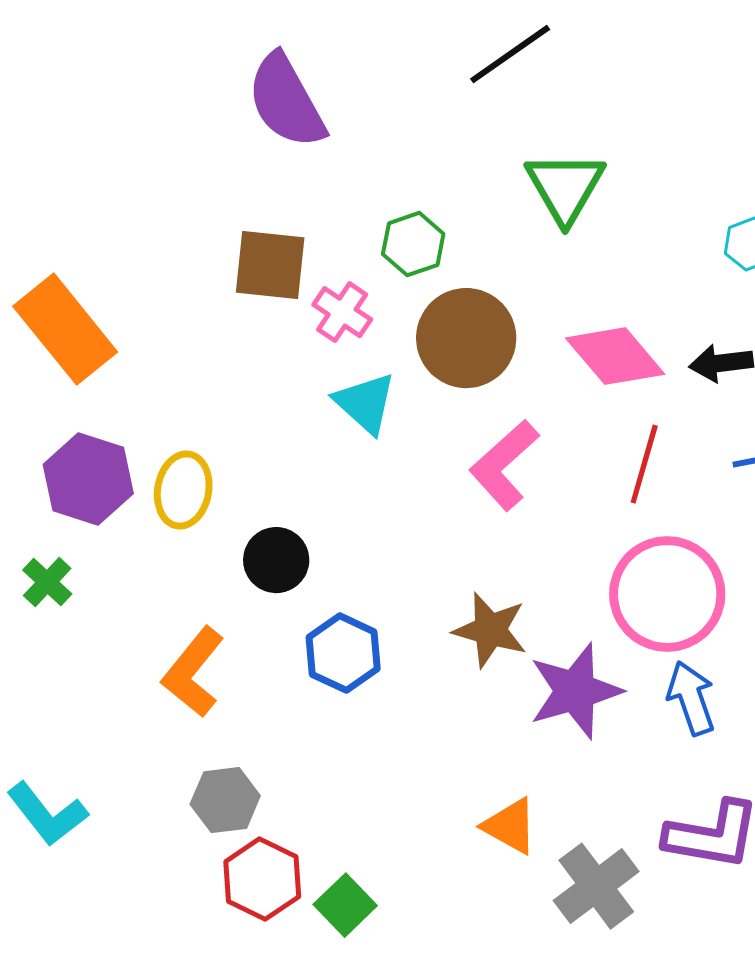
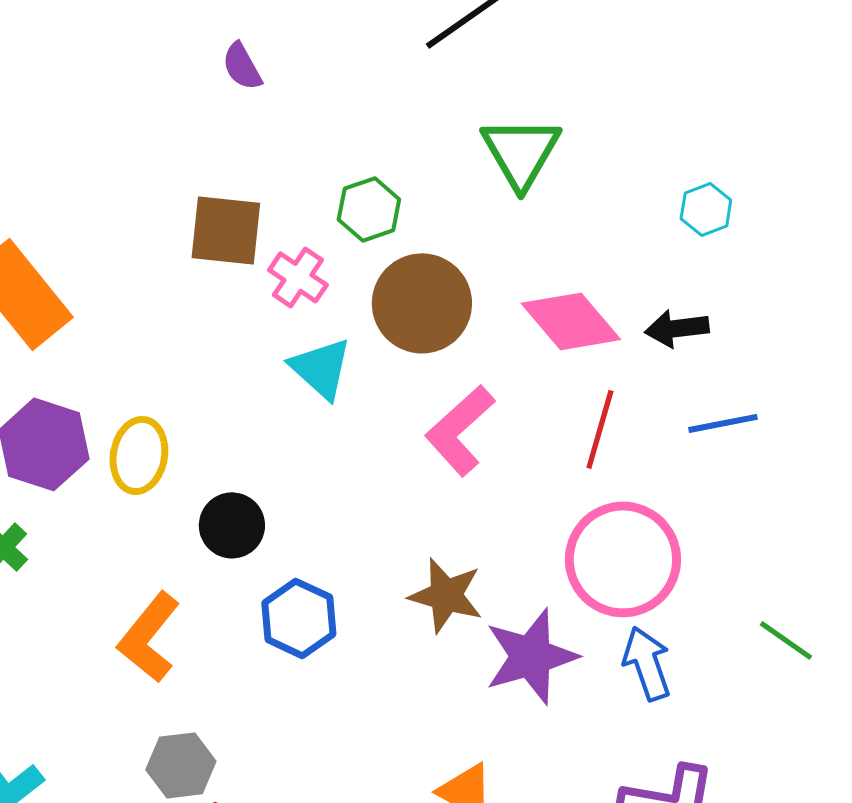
purple semicircle: (286, 101) -> (242, 66), size x0.5

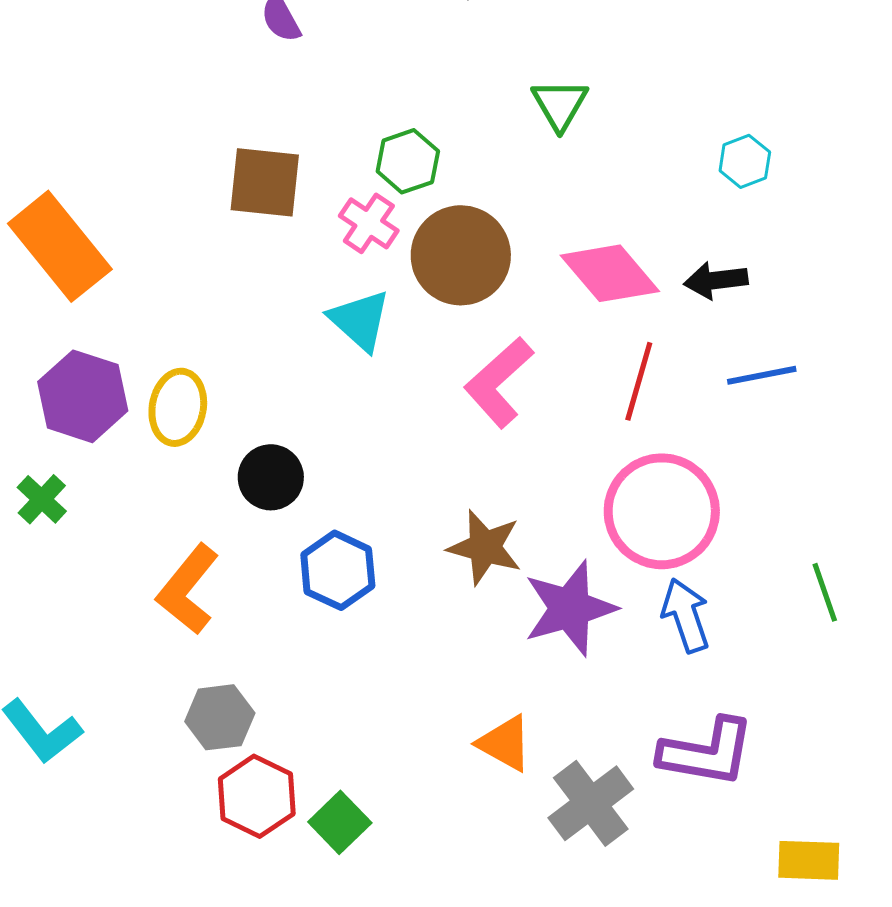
green triangle: (521, 152) -> (560, 104), size x0.7
pink cross: (298, 277) -> (369, 223), moved
green line: (786, 640) -> (825, 592), turned 36

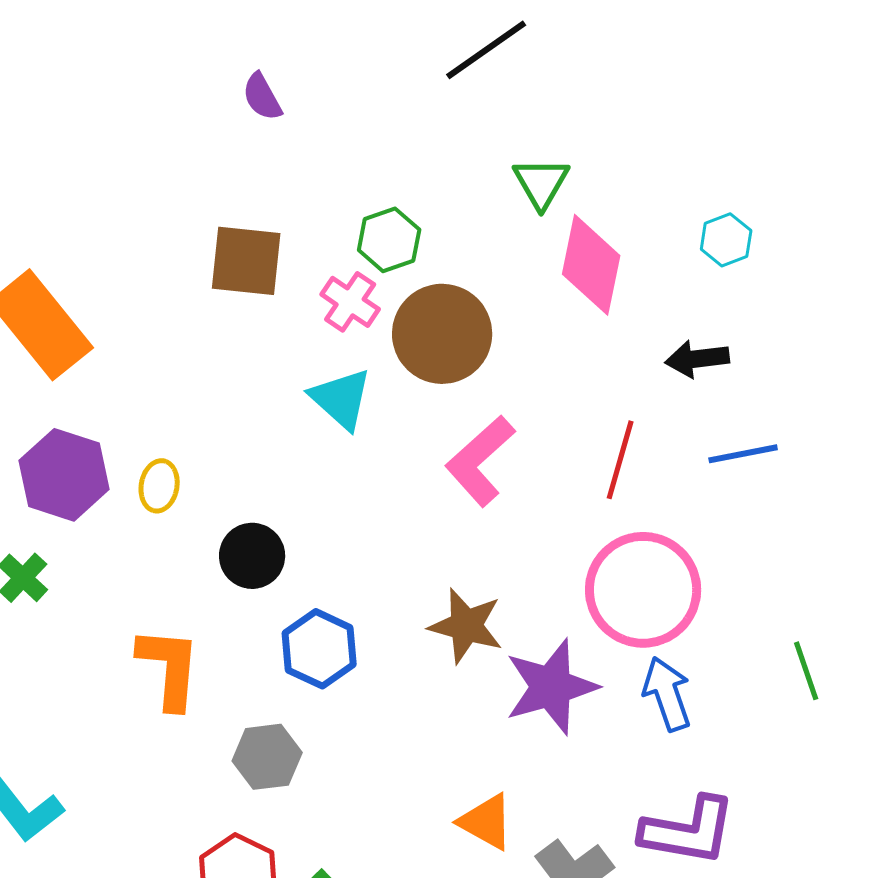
pink diamond: (610, 273) -> (591, 265), moved, turned 52
yellow ellipse: (178, 407) -> (159, 486), size x0.7
orange L-shape: (188, 589) -> (169, 668), turned 146
gray hexagon: (220, 717) -> (267, 757), moved

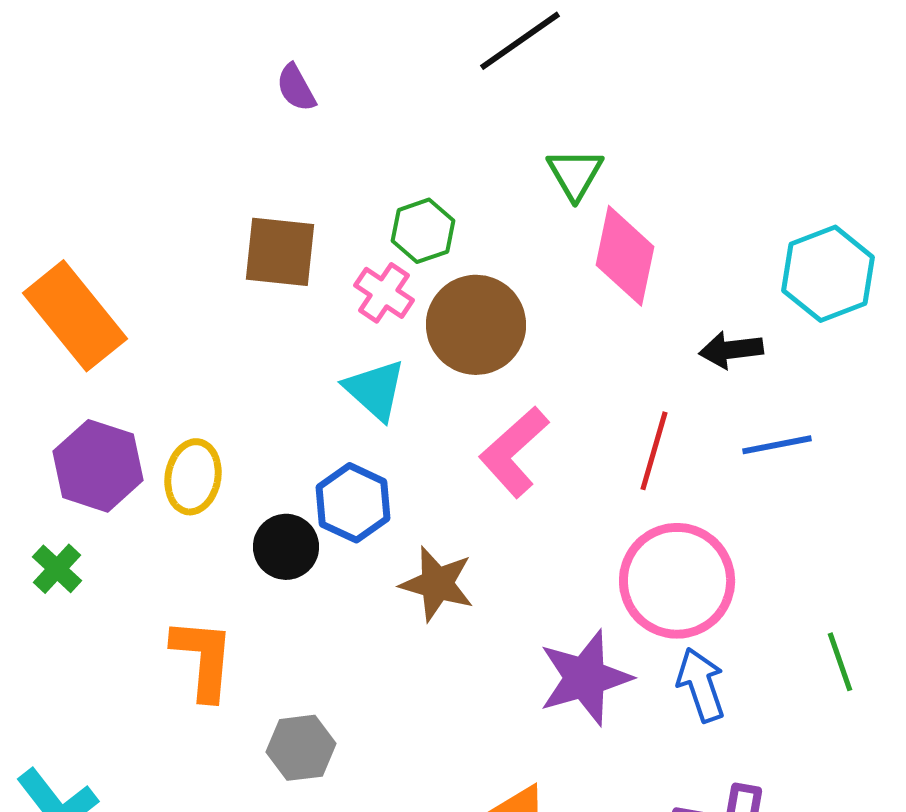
cyan hexagon: (726, 240) -> (828, 274), moved, size x1.8
yellow ellipse: (159, 486) -> (193, 477), size x1.4
brown star: (466, 626) -> (437, 584), moved
blue hexagon: (319, 649) -> (353, 503), moved

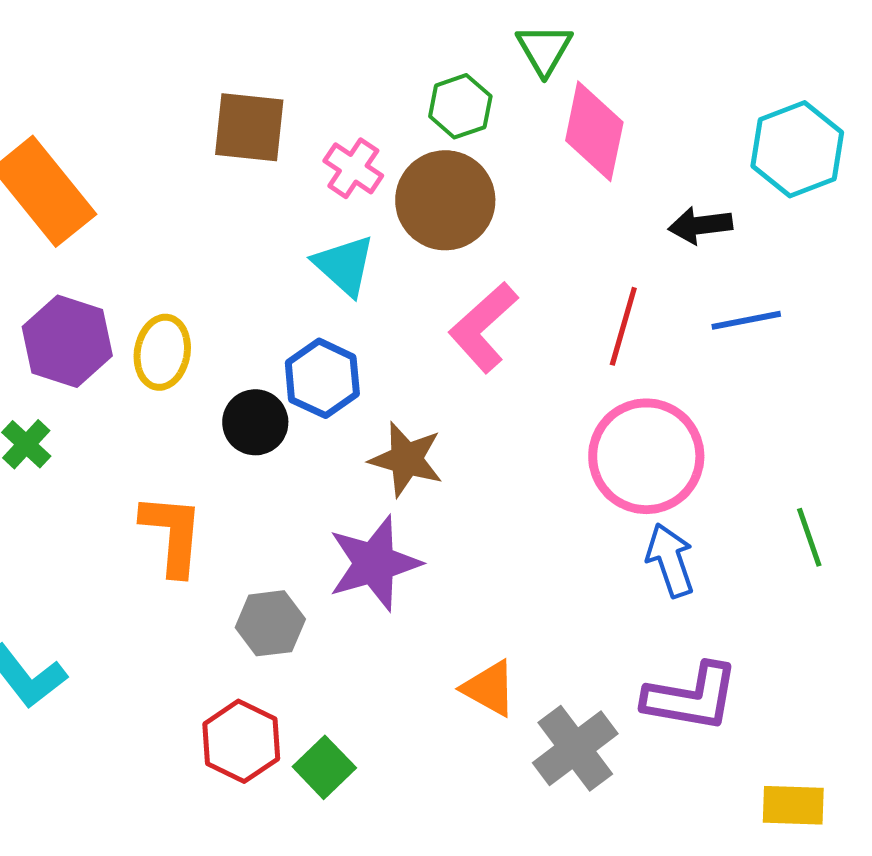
green hexagon: (423, 231) -> (460, 106), moved
purple star: (585, 678) -> (374, 563), moved

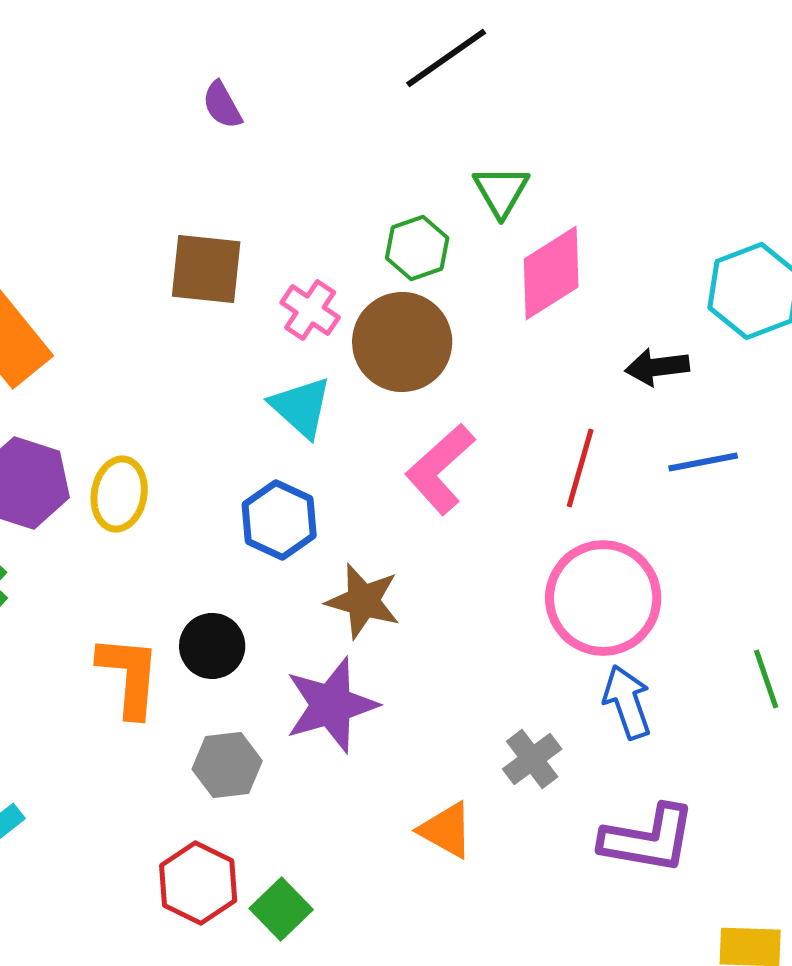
pink diamond: (594, 131) -> (551, 273), turned 46
black circle: (255, 422) -> (212, 646), moved
gray cross: (575, 748) -> (532, 759), moved, size x0.7

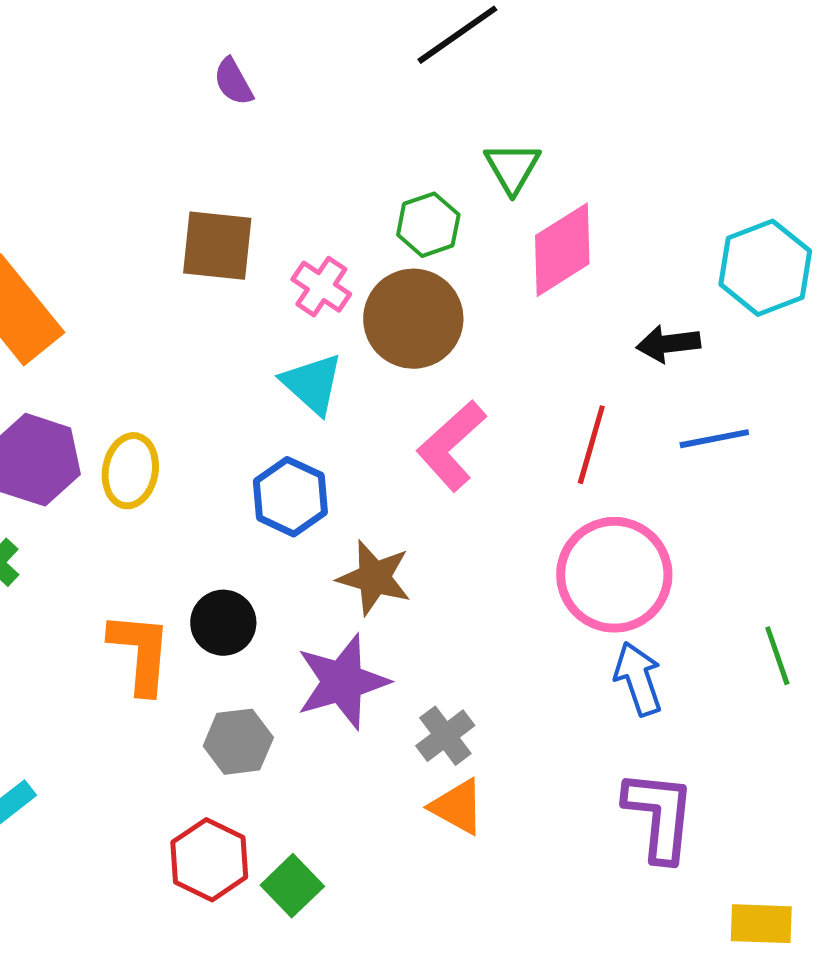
gray cross: (532, 759) -> (445, 736), moved
purple L-shape: (648, 839) -> (659, 816), turned -94

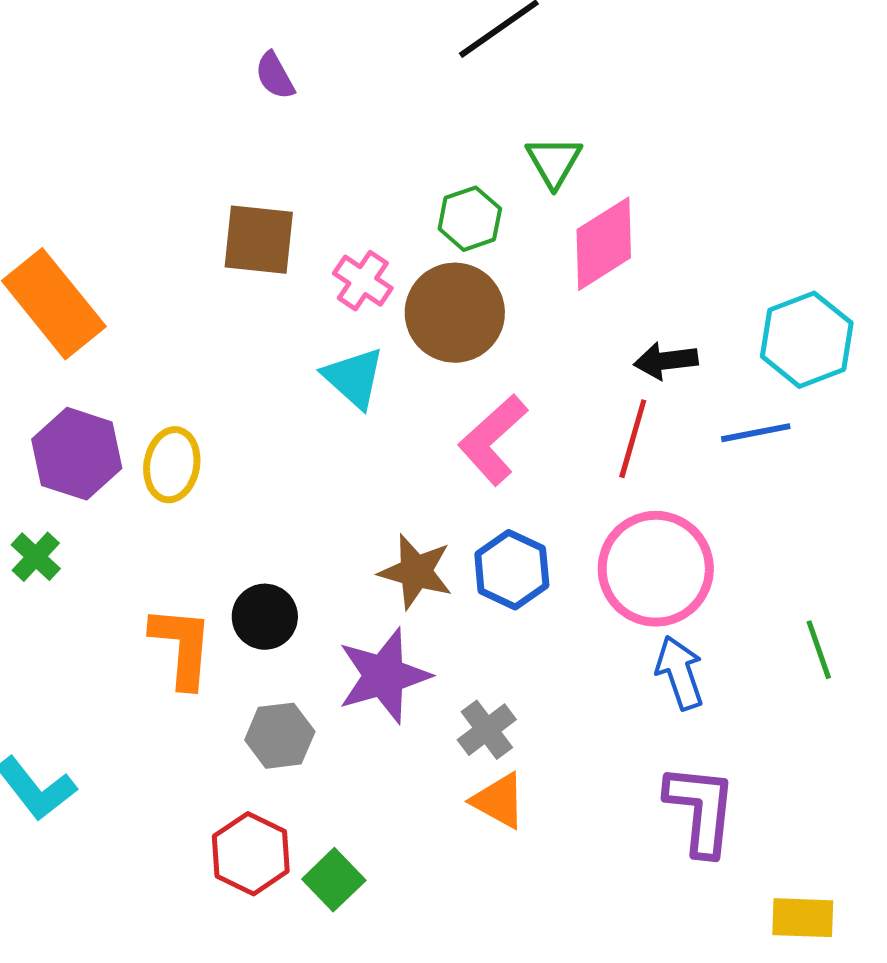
cyan hexagon: (765, 268) -> (807, 340), moved
black arrow: (668, 344) -> (666, 361), moved
blue hexagon: (290, 497) -> (512, 570), moved

